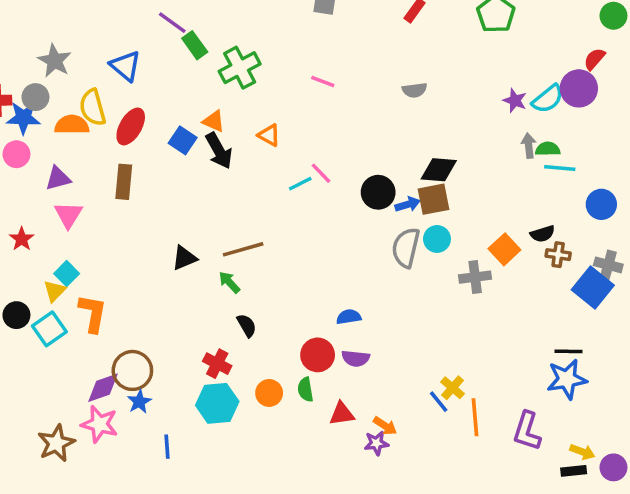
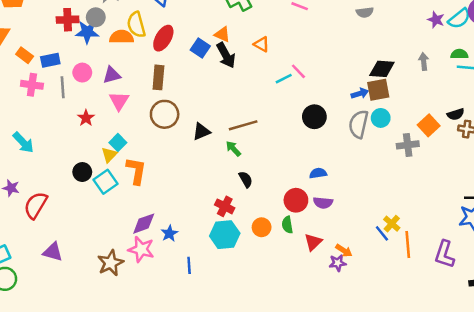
gray arrow: (529, 146) -> (424, 61), moved
pink circle: (16, 154) -> (82, 73), moved
black circle: (378, 192) -> (314, 117), moved
brown circle: (132, 370) -> (165, 114), moved
red triangle: (342, 414) -> (313, 242), turned -36

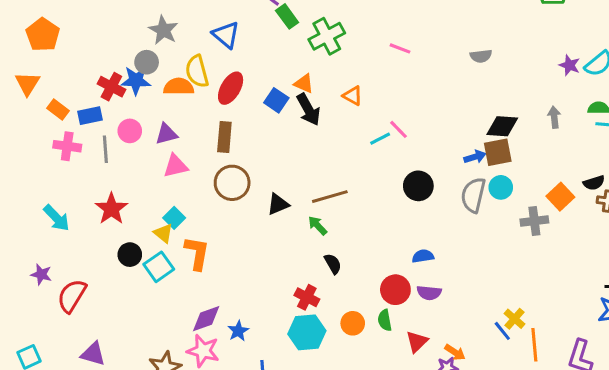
red cross: (68, 20) -> (111, 87), moved, turned 30
pink triangle: (119, 101) -> (176, 166), turned 45
red star: (86, 118) -> (111, 209), moved, size x1.5
yellow triangle: (109, 155) -> (163, 233), turned -35

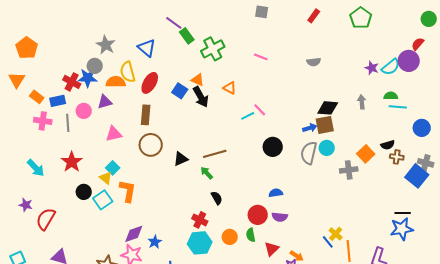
purple triangle: (166, 134) -> (105, 102), moved

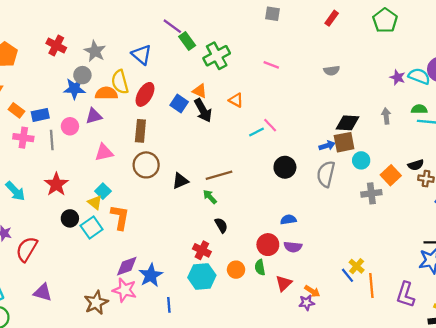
cyan semicircle: (391, 67) -> (419, 76), turned -120
red cross: (72, 82) -> (56, 46), moved
cyan circle: (327, 148) -> (361, 160), moved
blue star: (155, 242) -> (151, 275), size x1.5

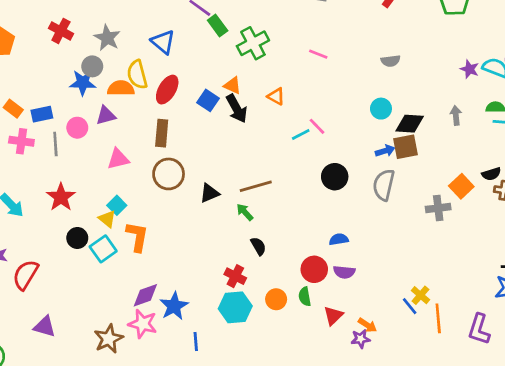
cyan circle: (361, 160) -> (381, 109), moved

